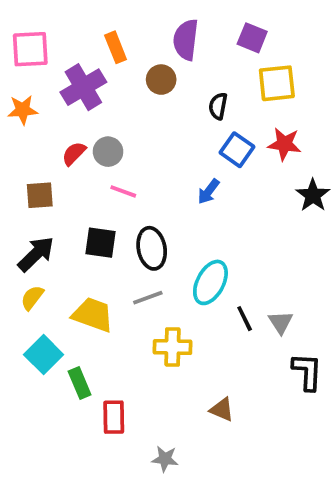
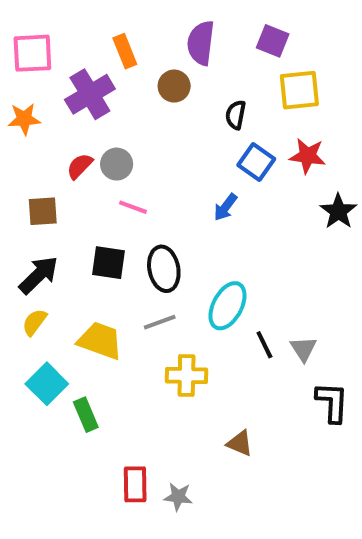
red rectangle: (114, 417) -> (135, 484), moved

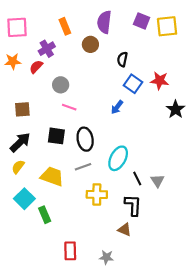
yellow square: (299, 90) -> (167, 26), moved
purple cross: (90, 94) -> (47, 49), size x0.7
red semicircle: (80, 166) -> (36, 67), moved
black L-shape: (332, 402) -> (133, 205), moved
gray star: (178, 497) -> (106, 257), moved

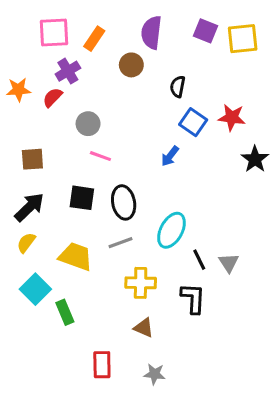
orange rectangle: (65, 26) -> (94, 39), turned 56
pink square: (17, 27) -> (54, 32), moved
brown triangle: (124, 230) -> (144, 328), moved

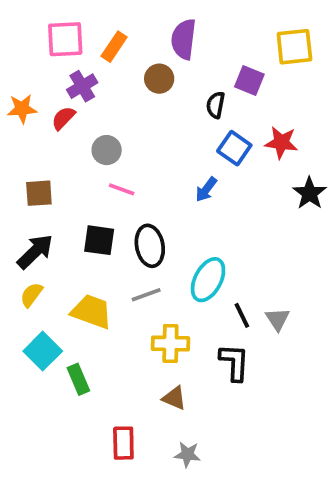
purple square: (205, 31) -> (249, 81), moved

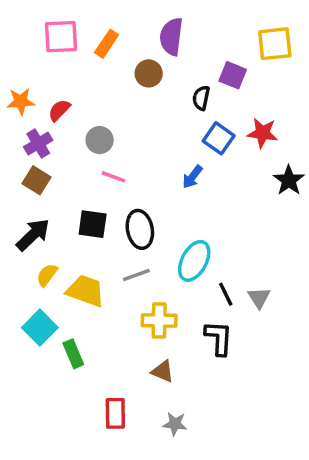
purple cross: (82, 86) -> (38, 144), moved
brown square: (39, 193) -> (36, 180), turned 36
yellow semicircle: (31, 295) -> (47, 275), moved

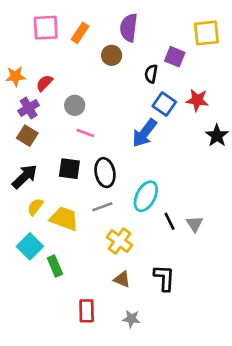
blue arrow: (192, 177) -> (145, 133), size x1.6
yellow cross: (159, 321) -> (119, 241), turned 35
black L-shape: (219, 338) -> (164, 278), moved

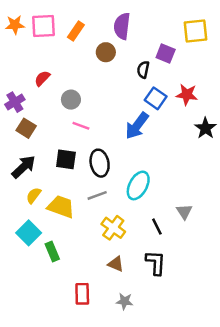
orange star: (15, 76) -> (15, 25), moved
purple cross: (29, 108) -> (15, 102), moved
black line: (170, 221) -> (157, 227), moved

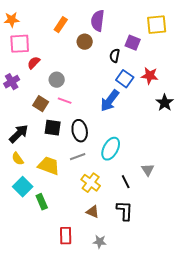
pink square: (44, 26) -> (20, 44), moved
brown square: (26, 128) -> (41, 104), moved
yellow semicircle: (34, 195) -> (18, 159), moved, turned -72

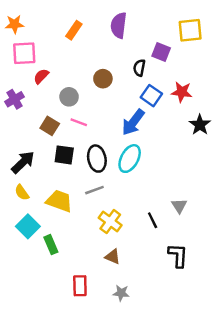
brown circle: (85, 42) -> (103, 79), moved
cyan ellipse: (111, 149) -> (130, 159), moved
black L-shape: (125, 211) -> (178, 255), moved

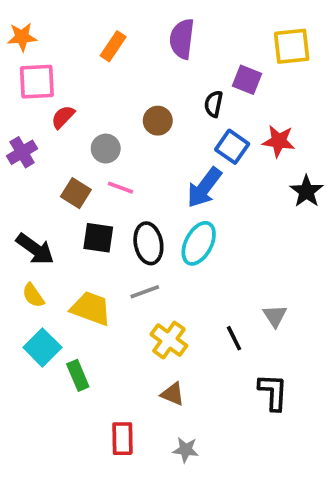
black arrow: (23, 162) -> (35, 249), turned 80

